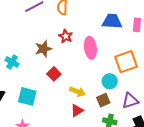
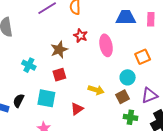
orange square: (126, 62) -> (143, 57), size x0.7
red square: (54, 74) -> (59, 75), moved, turned 32
red triangle: (77, 111) -> (77, 109), moved

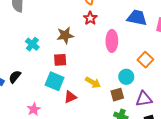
red star: (81, 36) -> (90, 18), moved
orange square: (143, 57) -> (145, 60), turned -35
cyan square: (46, 98) -> (55, 81), moved

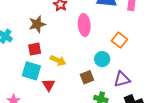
yellow arrow: (93, 82) -> (58, 60), moved
brown square: (117, 95) -> (87, 77), moved
red triangle: (70, 97) -> (49, 85), turned -32

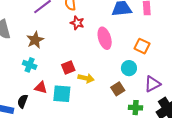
brown star: (37, 24) -> (35, 40), moved
red square: (35, 49) -> (68, 68), moved
red triangle: (49, 85) -> (41, 88), moved, turned -32

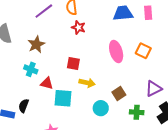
pink ellipse: (105, 38) -> (116, 52), moved
red square: (68, 68) -> (73, 63), moved, turned 32
cyan circle: (129, 68) -> (101, 108), moved
red triangle: (41, 88) -> (47, 83), moved

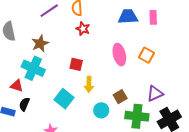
cyan cross: (31, 69) -> (33, 68), size x1.6
red triangle: (47, 83) -> (17, 86), moved
yellow arrow: (87, 83) -> (89, 84), turned 77
cyan square: (63, 98) -> (64, 99), turned 30
green cross: (137, 112) -> (137, 116), size x1.6

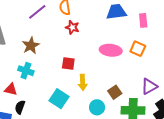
pink rectangle: (153, 17) -> (143, 20), moved
pink ellipse: (119, 55) -> (111, 50), turned -65
cyan cross: (33, 68) -> (26, 71), size x0.7

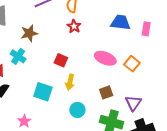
pink rectangle: (143, 20) -> (146, 29), moved
purple triangle: (149, 86) -> (133, 103), turned -42
brown square: (115, 92) -> (106, 92), moved
cyan square: (59, 99) -> (43, 92), turned -30

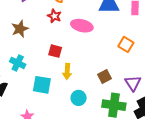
red star: (74, 26) -> (54, 16), moved
cyan cross: (18, 56) -> (18, 63), moved
pink ellipse: (105, 58) -> (82, 26), moved

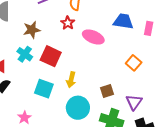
red square: (55, 51) -> (51, 56), moved, size x1.5
cyan cross: (18, 63) -> (25, 54), moved
cyan circle: (79, 98) -> (78, 108), size x1.5

